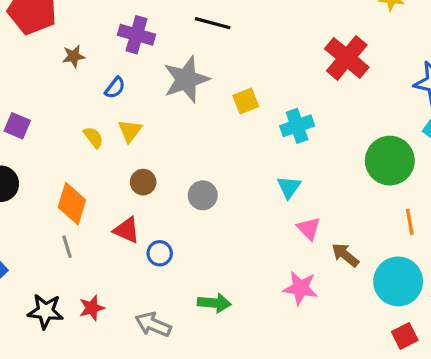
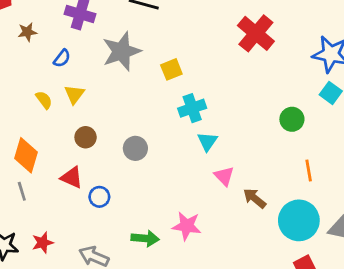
cyan cross: (297, 126) -> (192, 108), moved
green circle: (390, 161) -> (292, 119), size x0.6
pink star: (300, 288) -> (187, 226), moved

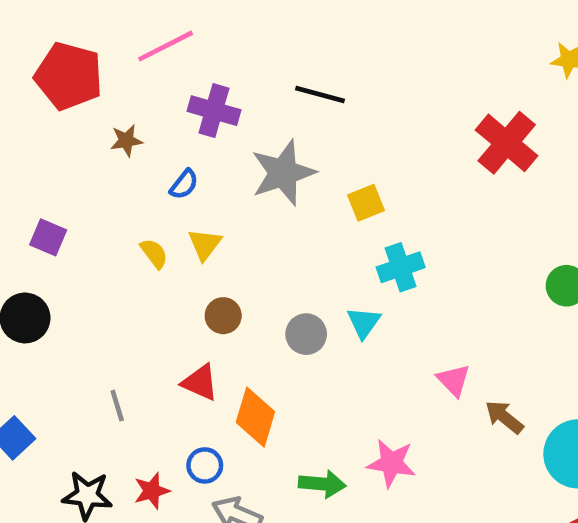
cyan triangle: (207, 141) -> (364, 323), moved
orange diamond: (26, 155) -> (255, 417), moved
blue circle: (99, 197) -> (205, 465), moved

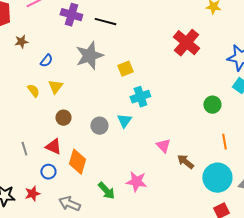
purple cross: (214, 111) -> (71, 15), moved
gray line: (117, 406) -> (24, 149), moved
blue circle: (205, 465) -> (48, 172), moved
green arrow: (322, 484) -> (106, 191), turned 42

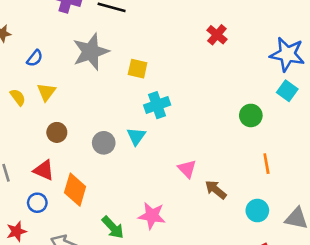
red cross: (186, 43) -> (217, 35), size x0.6
yellow square: (125, 69) -> (138, 69), turned 35
cyan circle: (217, 178) -> (257, 211), size x0.6

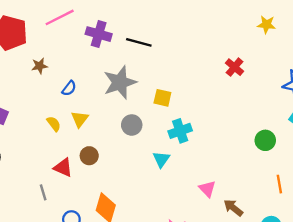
gray circle: (104, 143) -> (132, 125), moved
red triangle: (44, 170) -> (63, 168), moved

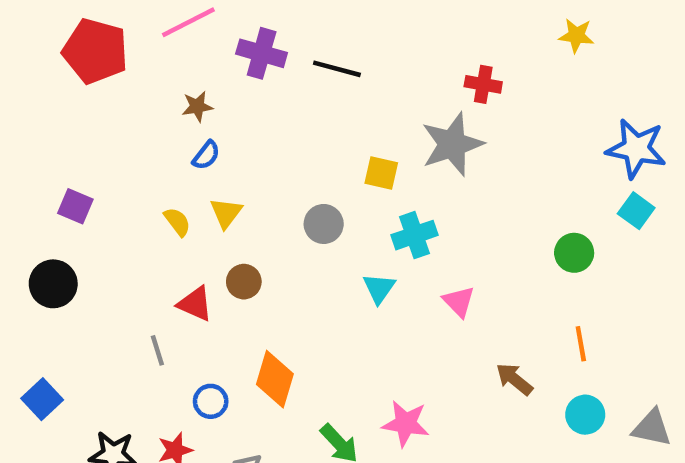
brown star: (40, 66) -> (197, 107), moved
red cross: (235, 67) -> (483, 84), moved, turned -30
gray star: (120, 82) -> (452, 144), moved
orange line: (279, 184) -> (581, 344), moved
pink triangle: (207, 189) -> (459, 302), moved

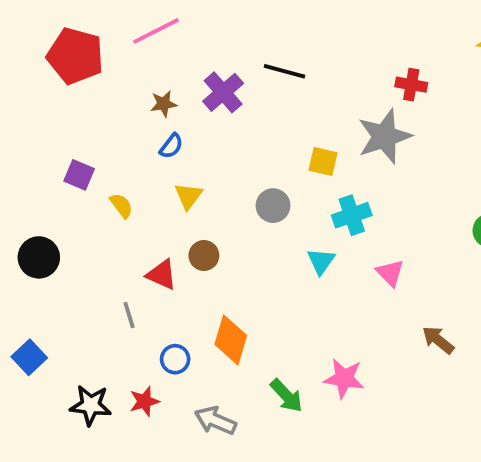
purple cross: (262, 53) -> (223, 92), moved, turned 33
purple square: (75, 206) -> (79, 175), moved
yellow semicircle: (177, 222) -> (121, 206), moved

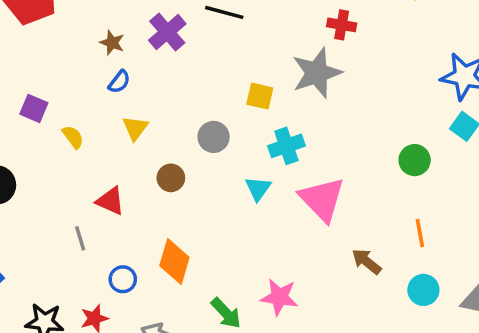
brown star: (164, 104) -> (112, 43), turned 30
brown circle: (204, 255) -> (171, 178), moved
pink triangle: (390, 273) -> (322, 199), size x1.8

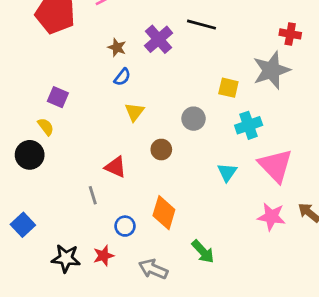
yellow semicircle: (73, 137) -> (46, 127), moved
cyan triangle: (258, 189) -> (227, 172), moved
pink star: (279, 297) -> (271, 217), moved

